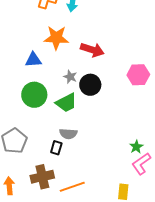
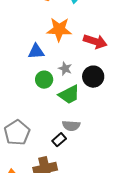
gray star: (70, 77) -> (65, 69), moved
green circle: (34, 95) -> (44, 80), moved, size x0.7
black rectangle: (56, 148) -> (59, 140), turned 32

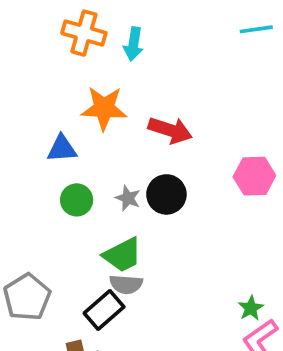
gray star: (65, 69) -> (128, 198), moved
green trapezoid: (69, 95) -> (122, 255), moved
black rectangle: (59, 140) -> (104, 310), size x1.5

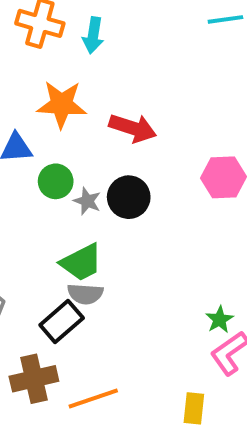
green circle: (77, 200) -> (56, 181), moved

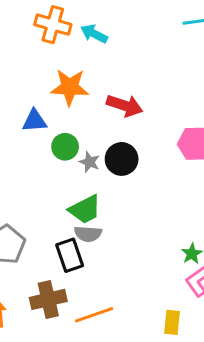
cyan arrow: (93, 35) -> (94, 34), turned 108
black rectangle: (62, 322) -> (70, 255), turned -68

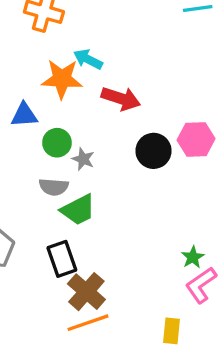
cyan arrow: (94, 34) -> (88, 59), moved
black circle: (122, 159) -> (154, 151), moved
gray semicircle: (88, 234) -> (54, 187), moved
brown cross: (48, 299) -> (86, 292), moved, turned -36

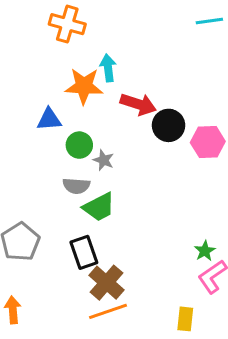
cyan arrow: (88, 59) -> (108, 68), turned 56
black circle: (154, 151) -> (169, 125), moved

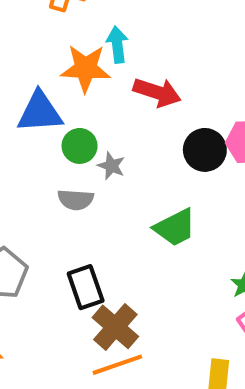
blue triangle: (49, 119) -> (40, 112), size x1.4
black circle: (169, 125) -> (205, 150), moved
green trapezoid: (99, 207) -> (175, 227), moved

